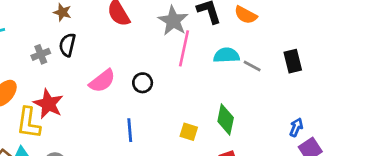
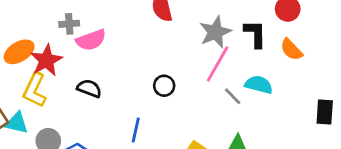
black semicircle: (67, 45) -> (89, 88), moved, turned 80
gray line: (252, 66) -> (233, 96), moved
pink semicircle: (102, 81) -> (91, 40), moved
red star: (48, 104) -> (46, 60), moved

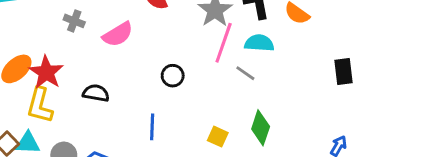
gray cross: (69, 24) -> (74, 21), moved, turned 36
pink semicircle: (91, 40) -> (118, 34), moved
cyan semicircle: (259, 85) -> (259, 43), moved

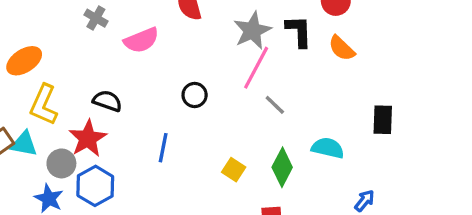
cyan semicircle: (259, 43) -> (328, 148), moved
red star: (46, 72) -> (88, 138), moved

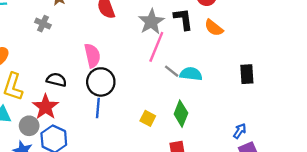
pink semicircle: (141, 40) -> (92, 56), moved, turned -75
black circle: (195, 95) -> (101, 82), moved, size x1.6
cyan semicircle: (328, 148) -> (191, 74), moved

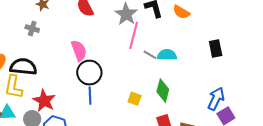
black semicircle: (56, 80) -> (23, 67), moved, size x1.5
blue arrow: (240, 131) -> (216, 99), size x1.6

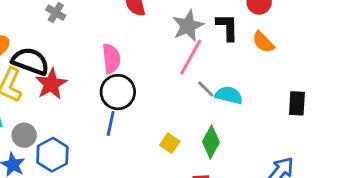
red star: (44, 101) -> (51, 84), moved

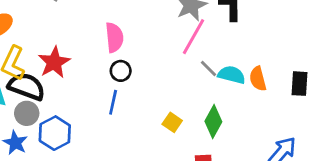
orange semicircle: (263, 42) -> (258, 79), moved, turned 30
black semicircle: (30, 61) -> (26, 86), moved
black circle: (118, 92) -> (121, 71), size x0.6

